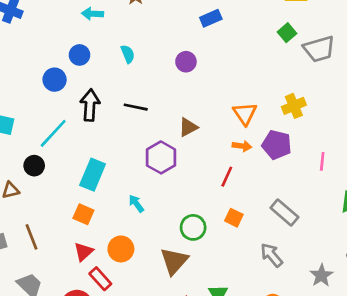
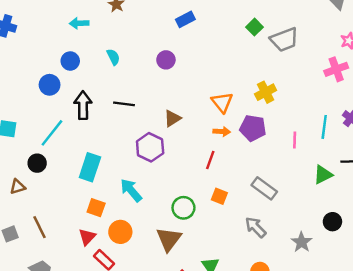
cyan arrow: (136, 204) -> (131, 190), size x1.5
orange square: (83, 214) -> (96, 208), moved

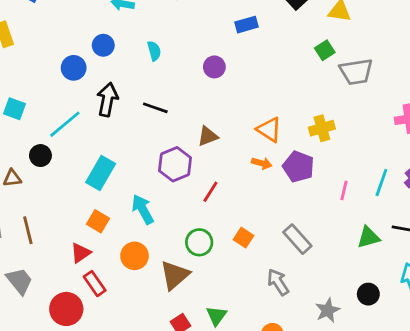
orange triangle: (222, 102) -> (269, 130), turned -30
red line: (210, 160) -> (210, 192), moved
orange circle: (120, 232) -> (135, 256), moved

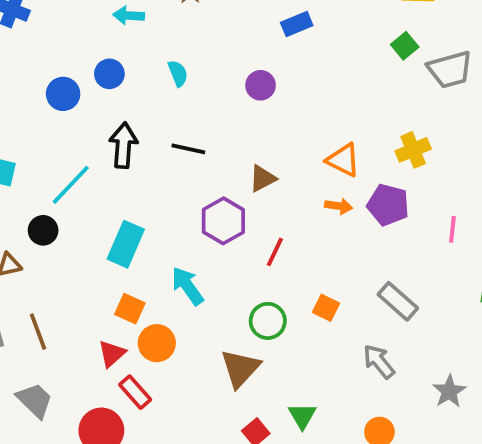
blue circle: (74, 68) -> (63, 94), moved
orange circle: (135, 256) -> (157, 343), moved

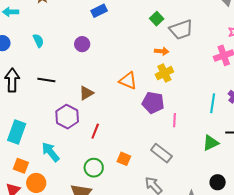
orange arrow: (339, 206) -> (162, 51), moved
pink line: (452, 229) -> (174, 120), moved

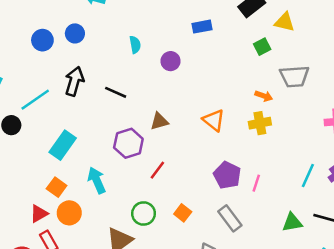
green square: (157, 19) -> (262, 47), moved
cyan semicircle: (38, 41) -> (135, 45), moved
purple pentagon: (153, 103) -> (227, 175), moved

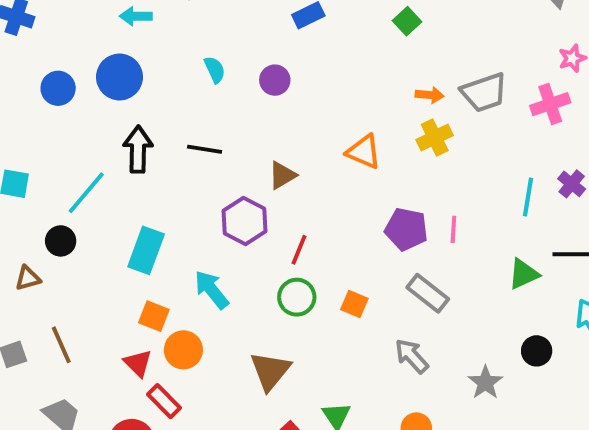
blue circle: (75, 33) -> (119, 77), size x1.5
blue circle: (42, 40) -> (58, 88), moved
gray trapezoid: (294, 76) -> (484, 92), moved
red triangle: (39, 214) -> (138, 363), turned -30
green circle: (144, 214) -> (297, 297), moved

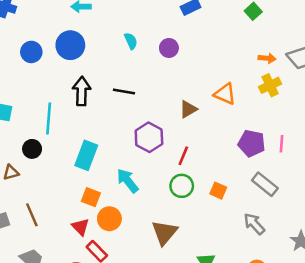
brown triangle: (282, 175) -> (188, 109), moved
cyan line: (86, 193) -> (49, 118), turned -36

